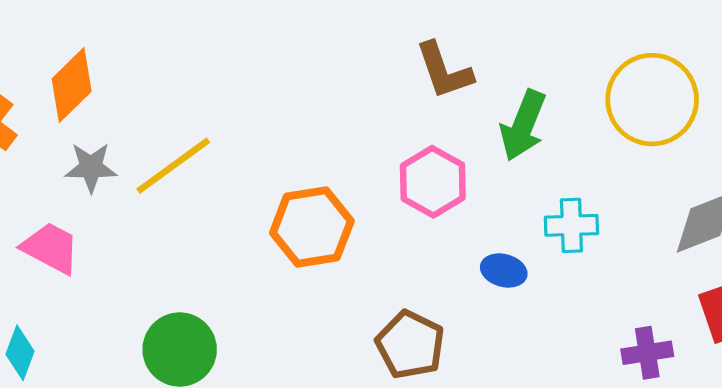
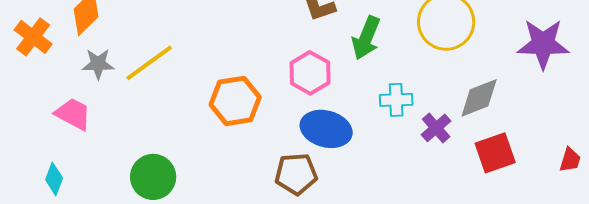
blue ellipse: (504, 270) -> (326, 129), moved, size x1.8
brown pentagon: (410, 345) -> (296, 174), turned -30
purple cross: (647, 353) -> (436, 128), moved, turned -32

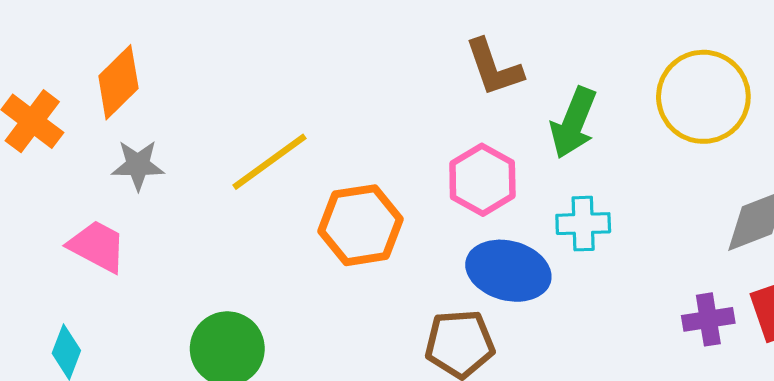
yellow line: (149, 63) -> (270, 162), moved
cyan cross: (396, 100) -> (583, 224), moved
purple cross: (436, 128) -> (708, 319), moved, turned 32

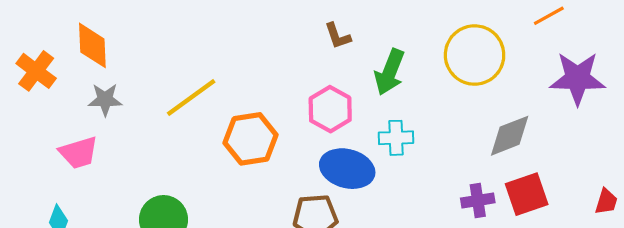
brown L-shape: (494, 68) -> (338, 36), size x0.7
orange diamond: (118, 82) -> (92, 45), turned -48
pink trapezoid: (97, 246) -> (79, 153), turned 135

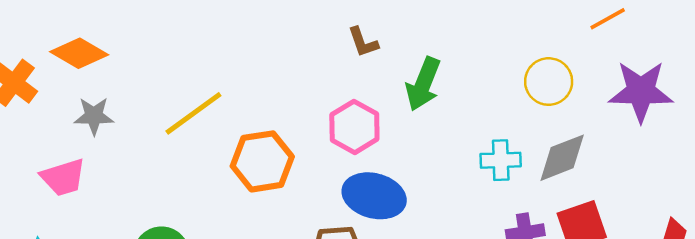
orange diamond: (92, 45) -> (79, 53), turned -57
yellow circle: (475, 55) -> (549, 82), moved, size x0.7
cyan cross: (396, 138) -> (501, 160), moved

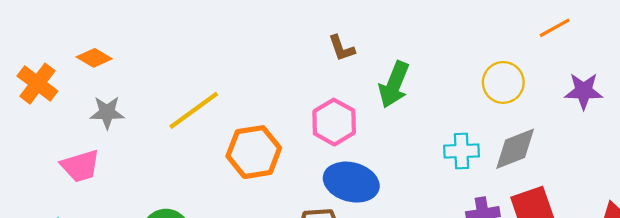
orange diamond: (79, 53) -> (94, 58), size x0.7
purple star: (641, 91) -> (584, 91), size x0.7

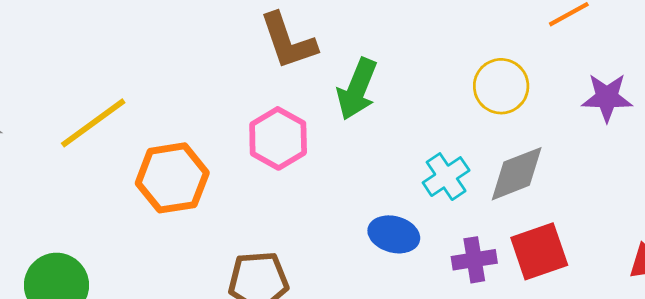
brown L-shape: (342, 48) -> (288, 41), size x1.6
cyan cross: (462, 151) -> (446, 177), turned -32
blue ellipse: (351, 182) -> (394, 234), moved, size x0.7

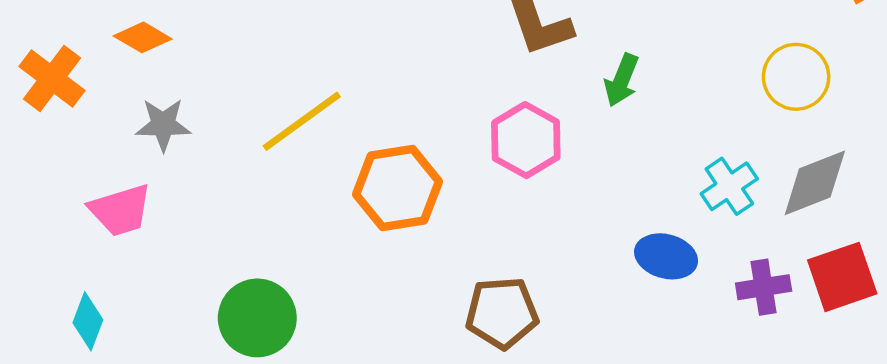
green arrow: (357, 89) -> (622, 80), size x0.7

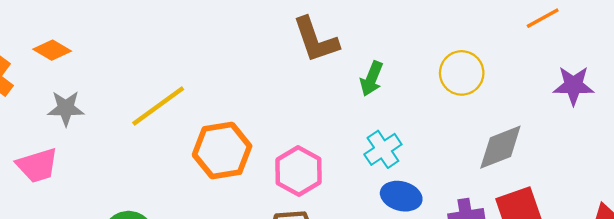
yellow circle: (796, 77) -> (462, 73), moved
pink hexagon: (526, 140) -> (299, 171), moved
cyan cross: (729, 186) -> (383, 149), moved

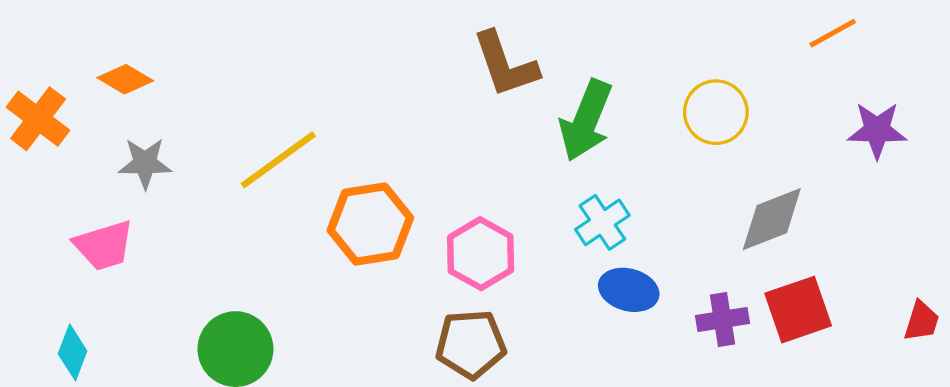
green arrow: (372, 79) -> (586, 120), size x1.6

